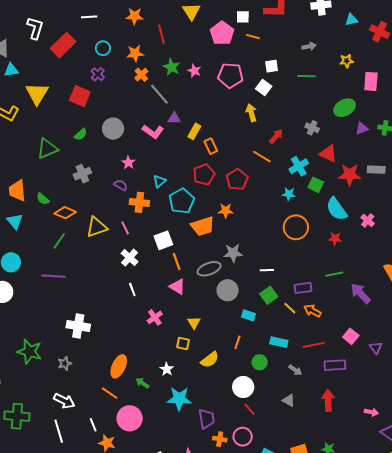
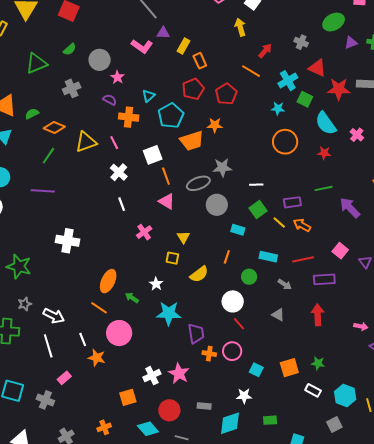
gray circle: (113, 129) -> (100, 60), moved
green semicircle: (43, 199) -> (32, 114), turned 112
gray star: (65, 363) -> (25, 304), moved

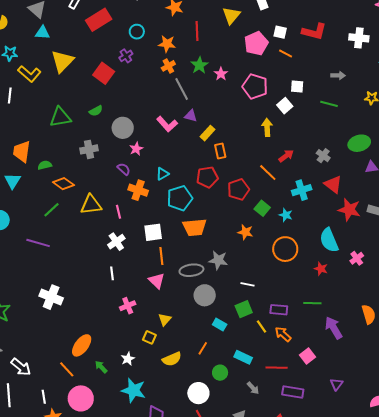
green square: (305, 99) -> (262, 208), moved
orange star: (215, 125) -> (245, 232), moved
pink square: (340, 251) -> (307, 356), moved

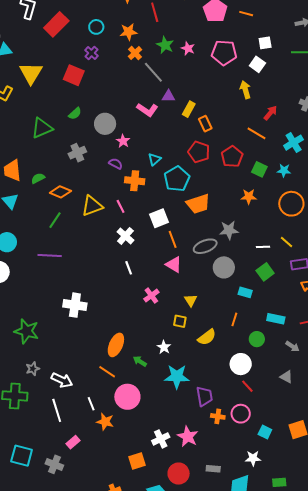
red pentagon: (207, 177) -> (199, 152), turned -30
yellow line: (262, 327) -> (287, 242), moved

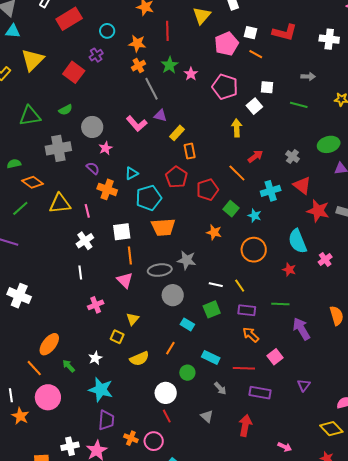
gray cross: (77, 153) -> (58, 148), size x1.4
purple trapezoid: (204, 396) -> (106, 420), moved

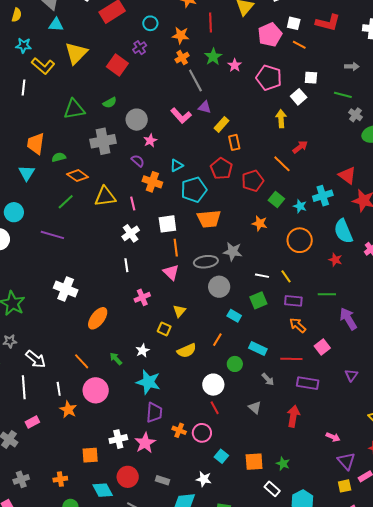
gray cross: (292, 156) -> (355, 115), moved
cyan cross: (271, 191) -> (323, 196), moved
orange ellipse: (49, 344) -> (98, 318), moved

